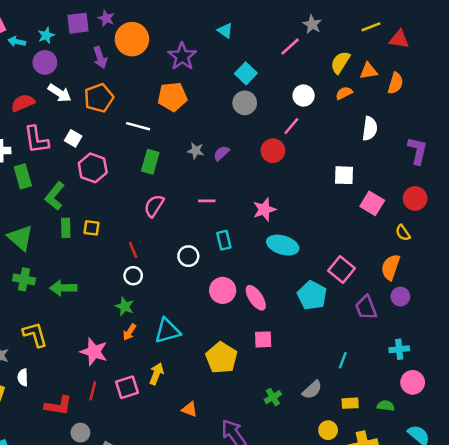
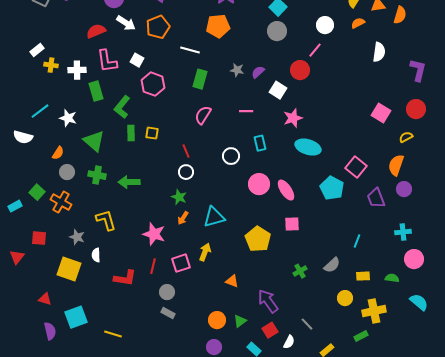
white square: (344, 175) -> (278, 90), moved, turned 30
yellow semicircle: (403, 233) -> (406, 137), turned 96
gray circle: (80, 433) -> (167, 292), moved

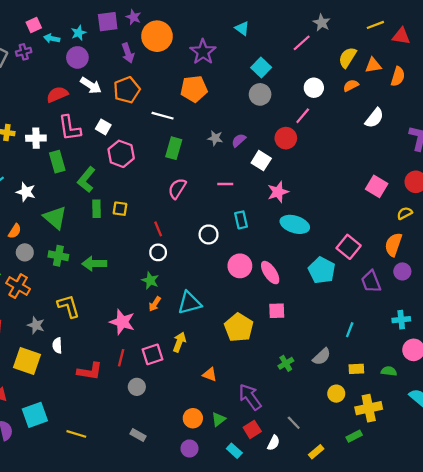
white semicircle: (379, 52) -> (374, 118), turned 30
gray rectangle: (168, 313) -> (138, 435), moved

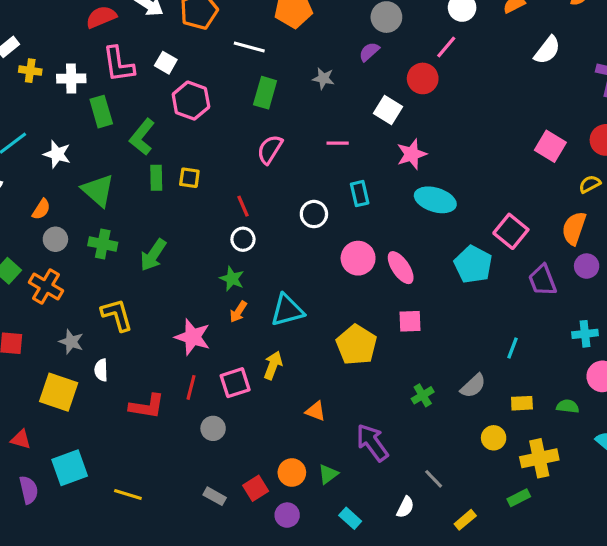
purple semicircle: (239, 140) -> (369, 52), moved
green arrow: (94, 264) -> (153, 255), turned -55
red square: (252, 429) -> (256, 488), moved

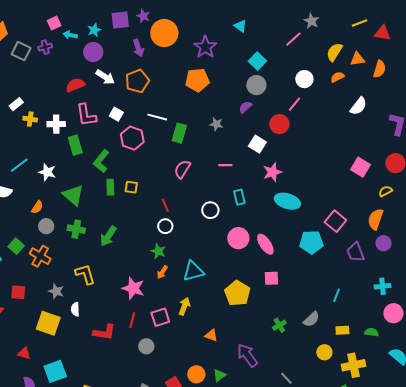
white line: (249, 47) -> (157, 117), moved
cyan pentagon: (473, 264) -> (311, 242), turned -30

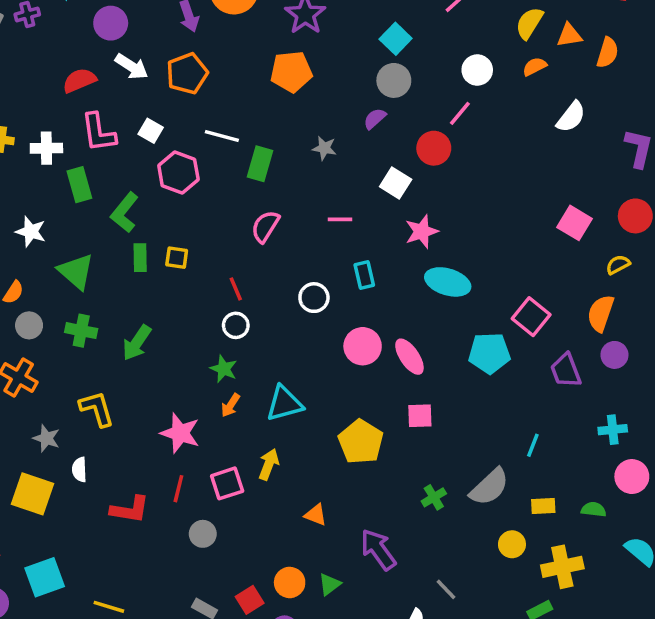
gray semicircle: (311, 319) -> (489, 487), size x1.4

